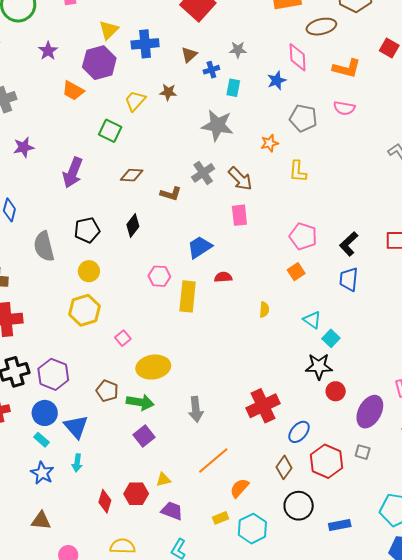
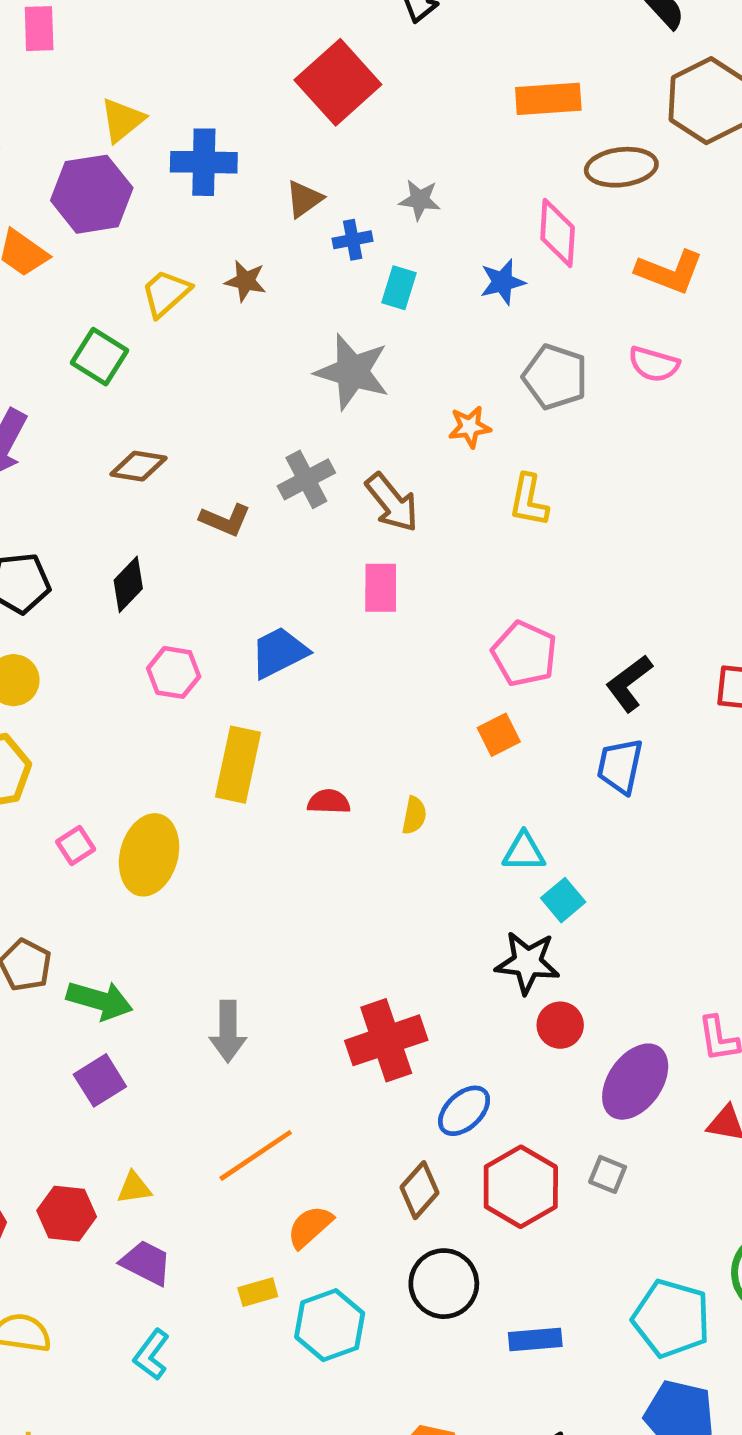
pink hexagon: (159, 276) -> (174, 672), moved
red semicircle: (223, 277) -> (329, 802), moved
cyan triangle: (312, 320) -> (524, 852), turned -42
yellow ellipse: (153, 367) -> (149, 855), moved, turned -72

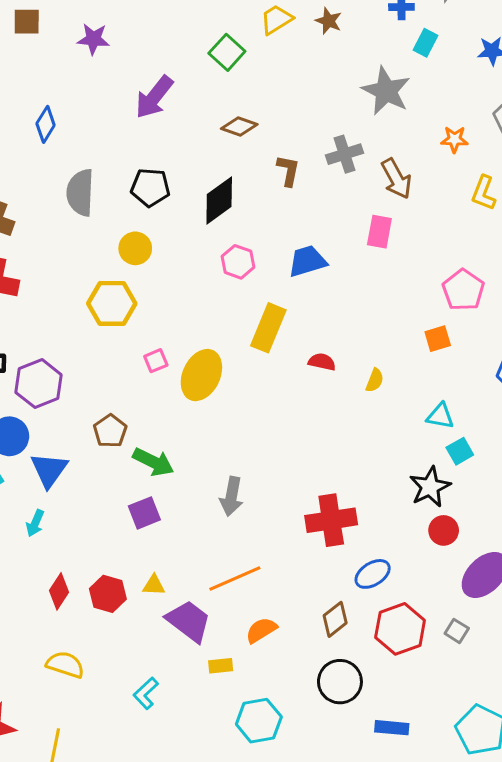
brown L-shape: (225, 520) -> (288, 171), turned -112
black diamond: (128, 584) -> (219, 201), size x1.4
black star: (527, 963) -> (430, 487), turned 30
purple trapezoid: (146, 1263) -> (189, 621), moved, size x1.4
cyan hexagon: (330, 1325) -> (259, 721), moved

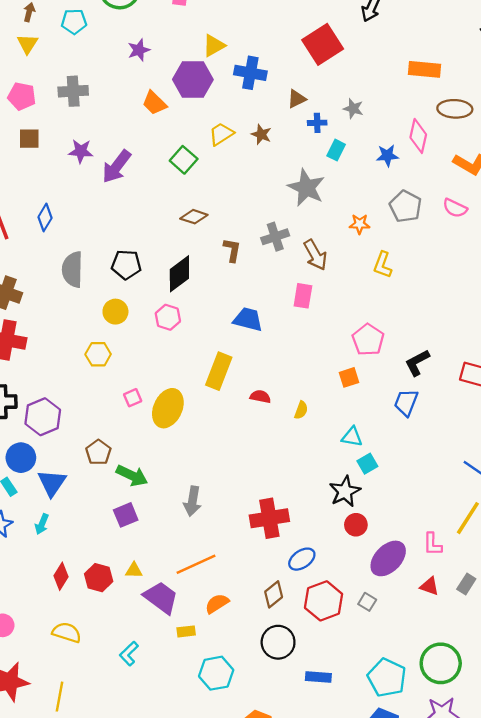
purple arrow: (154, 97) -> (117, 166), moved
blue trapezoid: (307, 261) -> (248, 319), turned 32
pink hexagon: (238, 262) -> (168, 317), moved
yellow hexagon: (112, 303) -> (98, 354), size x0.7

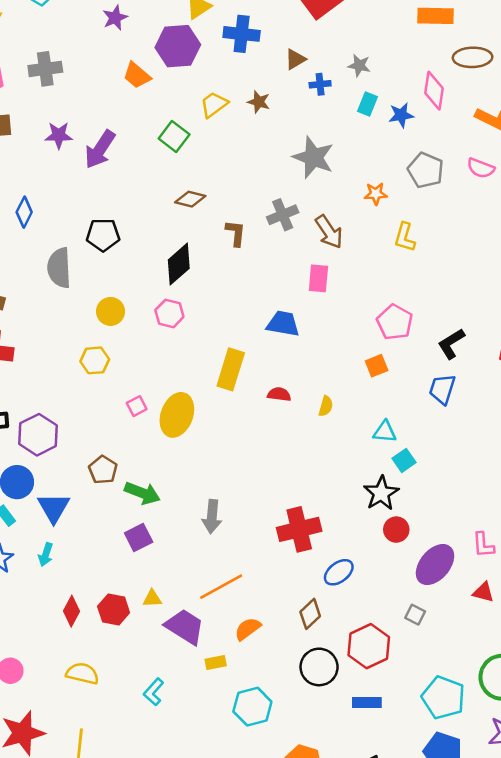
cyan rectangle: (336, 150) -> (368, 104), moved
black pentagon: (126, 265) -> (103, 235), moved
blue trapezoid: (248, 319) -> (283, 324), moved
red hexagon: (324, 601) -> (369, 646), moved

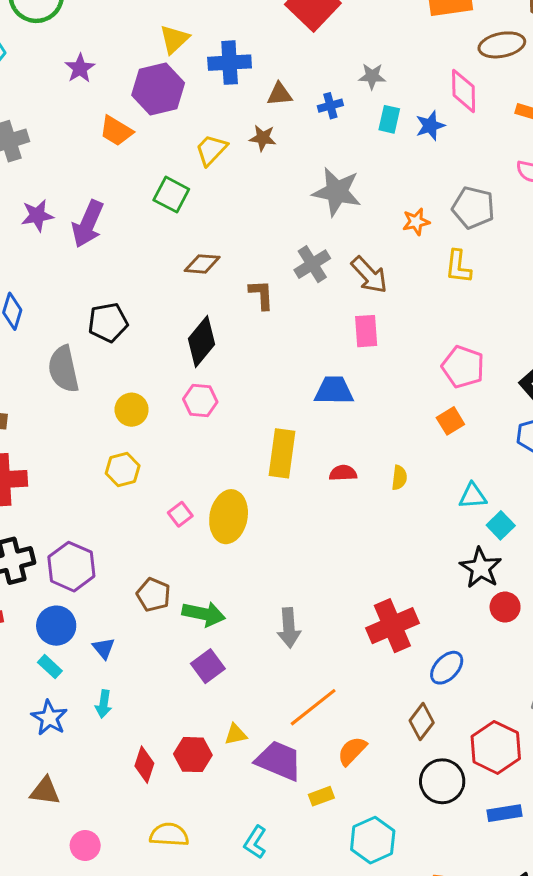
brown triangle: (295, 59) -> (280, 94), moved, turned 35
gray pentagon: (426, 170) -> (473, 208), moved
blue triangle: (54, 508) -> (104, 648), size x0.6

